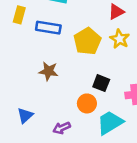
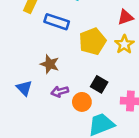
blue triangle: (25, 115) -> (24, 88), moved, turned -42
purple arrow: (62, 128) -> (60, 92), moved

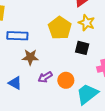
blue rectangle: (57, 22) -> (17, 36), moved
black square: (99, 84) -> (82, 48), moved

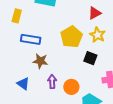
purple arrow: (45, 77) -> (52, 82), turned 112

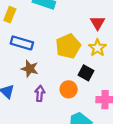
red triangle: (95, 13) -> (98, 23), turned -40
orange circle: (71, 87) -> (69, 89), moved

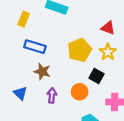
red triangle: (98, 23) -> (108, 28), turned -40

